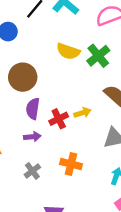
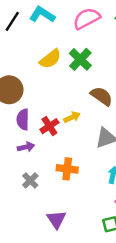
yellow semicircle: (68, 51) -> (50, 59), turned -50

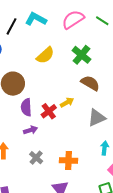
green cross: (80, 59) -> (81, 55), moved
orange cross: (67, 169) -> (69, 161), moved

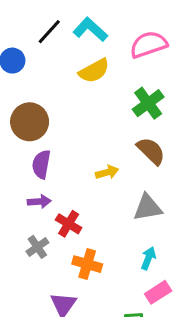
yellow semicircle: (45, 55) -> (94, 71), moved
red cross: (49, 111) -> (69, 224), moved, turned -35

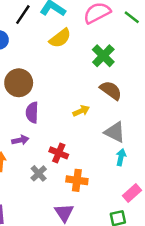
purple arrow: (39, 202) -> (20, 140), moved
gray triangle: (148, 208) -> (115, 132), turned 45
cyan arrow: (148, 258) -> (121, 157), moved

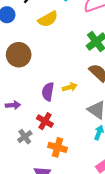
yellow semicircle: (60, 38) -> (48, 19), moved
purple semicircle: (32, 113) -> (48, 92), moved

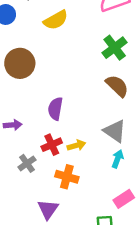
yellow arrow: (70, 87) -> (76, 145), moved
red cross: (45, 121) -> (52, 145), turned 35

